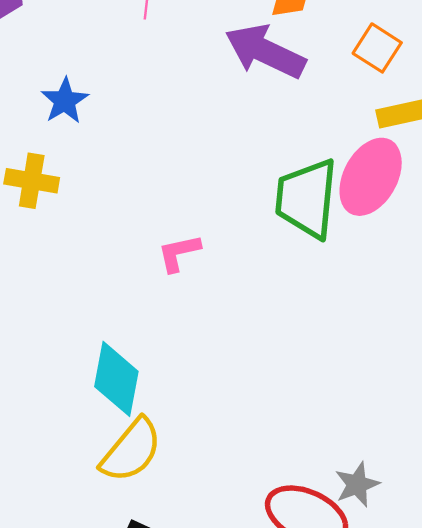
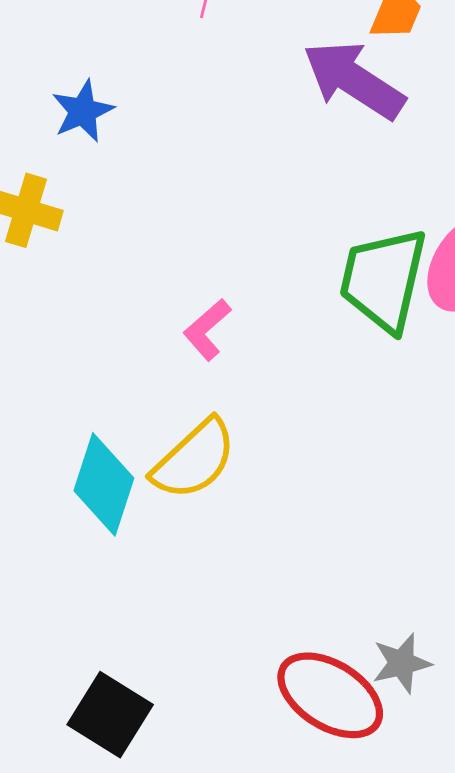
pink L-shape: (179, 253) -> (207, 330), turned -36
yellow semicircle: (131, 450) -> (194, 459), moved

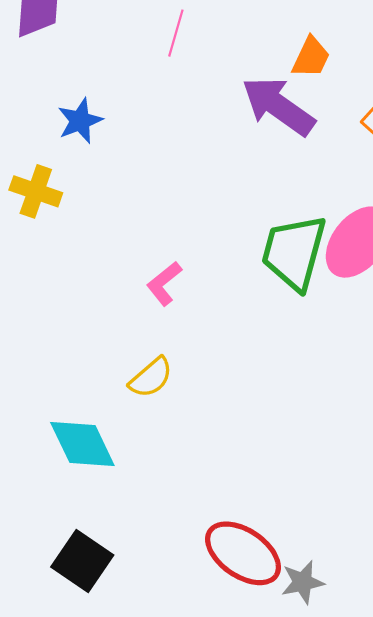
yellow semicircle: (194, 459) -> (151, 378), size x0.7
cyan diamond: (104, 484) -> (82, 444), moved, turned -46
gray star: (402, 663) -> (303, 582), moved

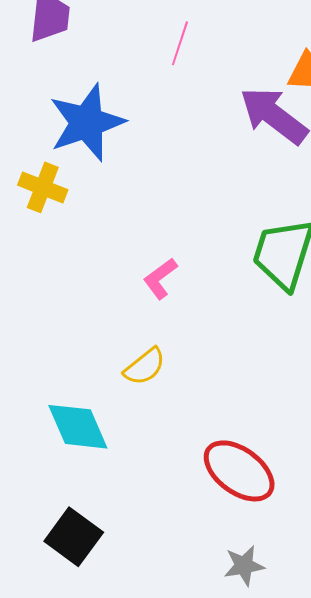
blue star: (80, 121) -> (87, 123), size x1.8
red ellipse: (243, 553) -> (239, 471), moved
gray star: (303, 582) -> (244, 566), moved

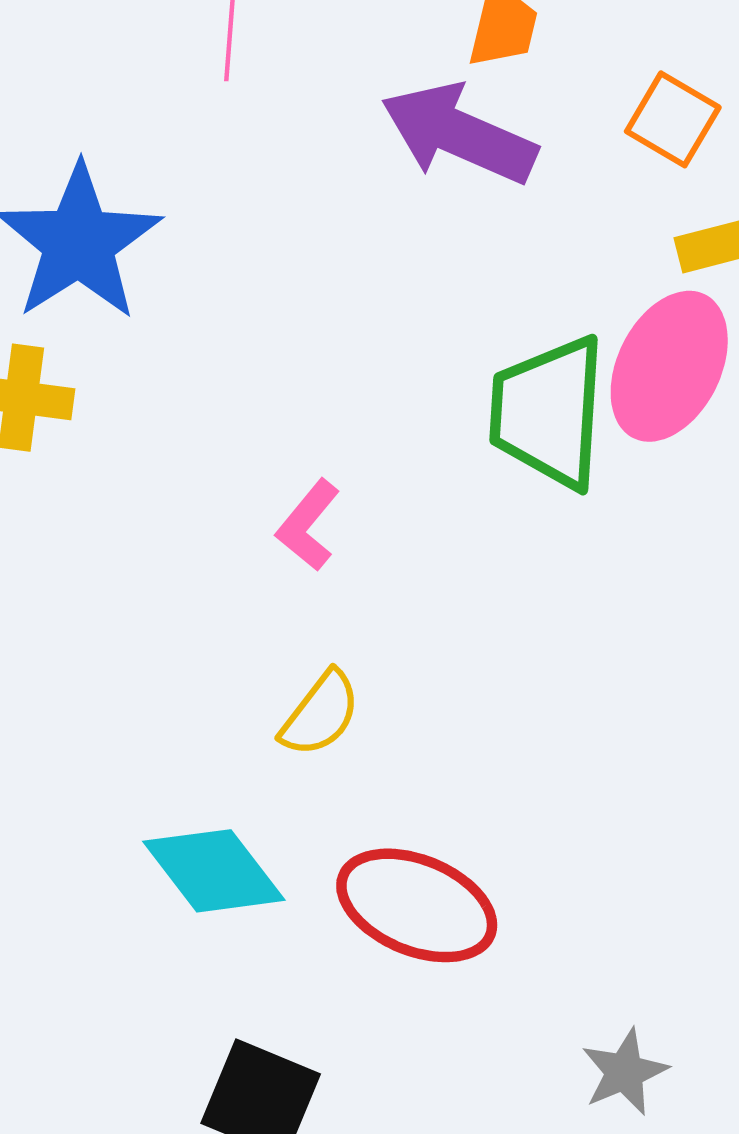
red ellipse: (239, 471) -> (417, 905), moved

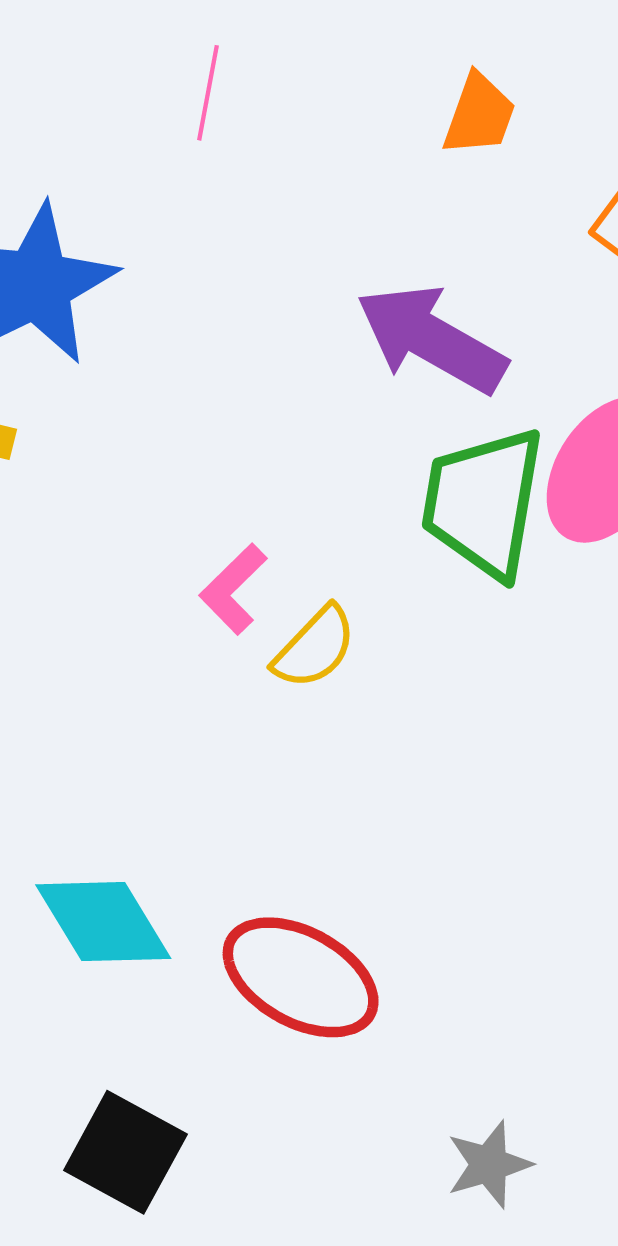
purple arrow: (459, 134) -> (431, 339), moved
yellow semicircle: (320, 714) -> (315, 647), moved

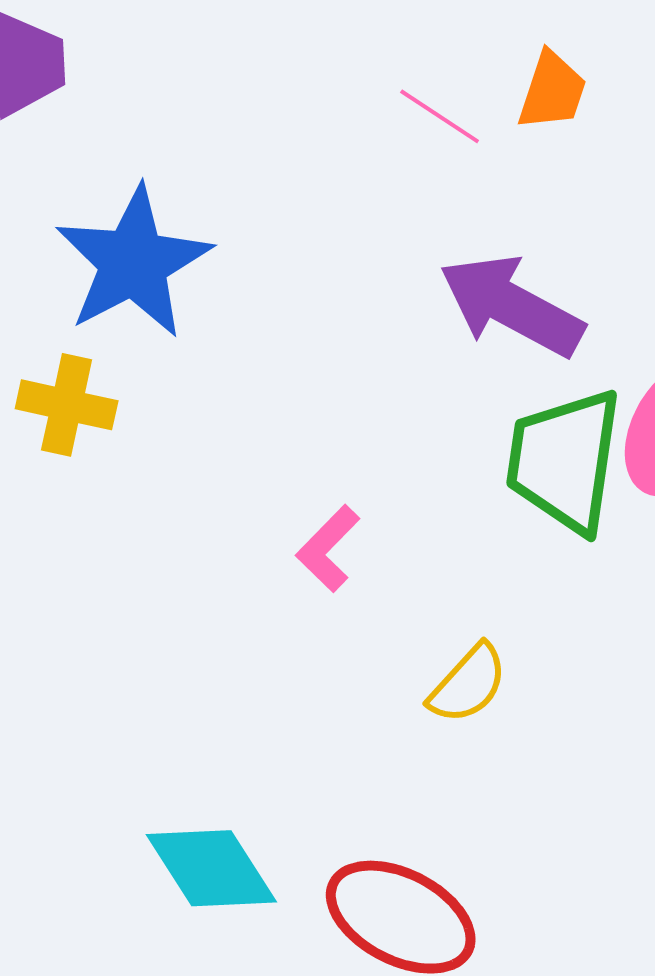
pink line: (208, 93) -> (440, 116), moved, turned -66
yellow semicircle: (315, 647) -> (468, 684), moved

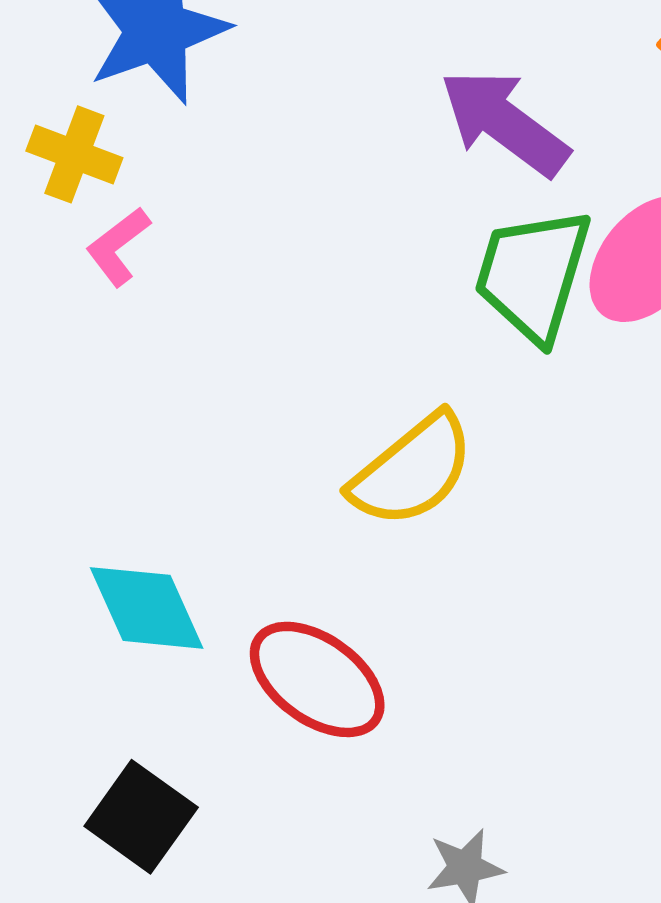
pink L-shape: (328, 548) -> (118, 247), moved
yellow semicircle: (468, 684) -> (412, 471), size x1.6

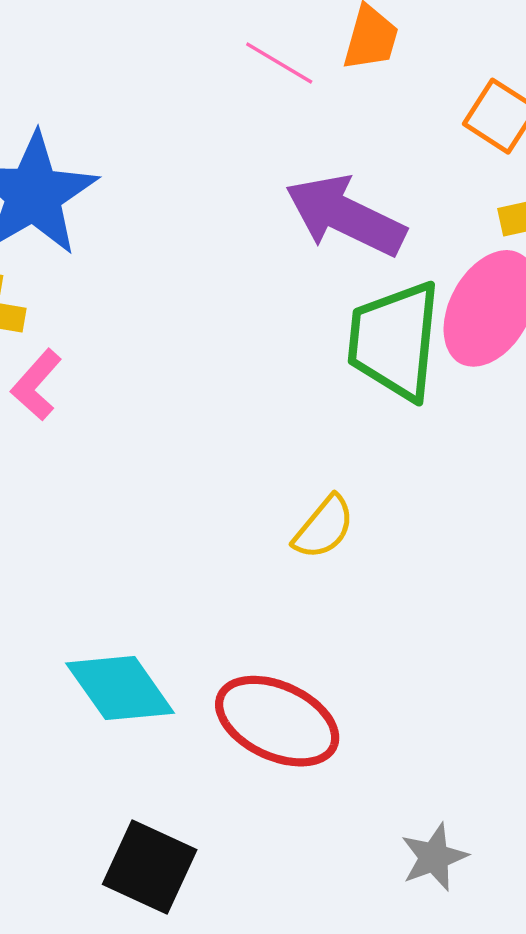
yellow semicircle: (412, 471) -> (324, 527), size x0.6

